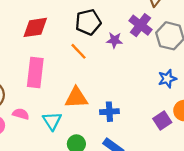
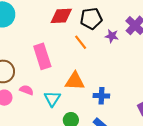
red diamond: (35, 27) -> (61, 16), moved
pink rectangle: (35, 72) -> (42, 56), turned -30

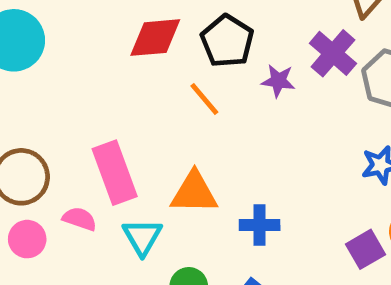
black pentagon: (91, 18) -> (227, 41), turned -30
pink rectangle: (42, 56) -> (115, 173), moved

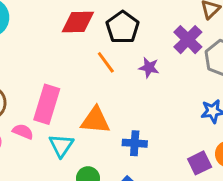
purple star: (278, 81) -> (149, 68), moved
pink rectangle: (115, 173) -> (47, 104), turned 33

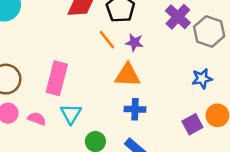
purple star: (149, 68) -> (134, 42), moved
orange triangle: (95, 120) -> (128, 75), moved
pink semicircle: (23, 132) -> (37, 119), moved

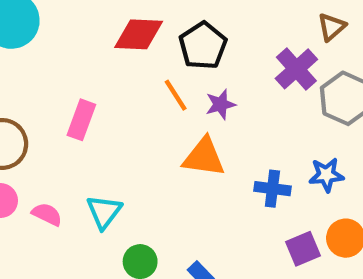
purple star: (134, 42) -> (220, 104), turned -30
pink rectangle: (57, 78) -> (81, 120), moved, size x0.7
blue cross: (135, 109) -> (272, 189), moved

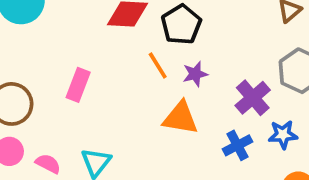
purple cross: (296, 69) -> (253, 98), moved
blue cross: (272, 189) -> (238, 145), turned -36

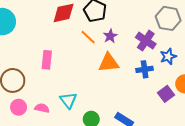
blue cross: (238, 145) -> (145, 69), turned 35

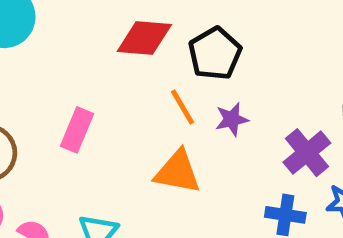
orange triangle: (109, 63) -> (178, 172), moved

